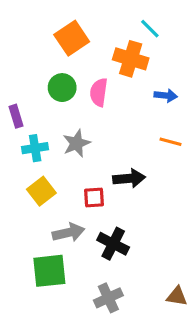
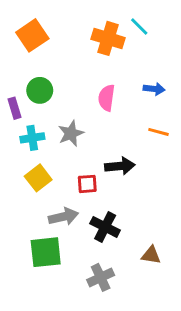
orange square: (72, 38) -> (32, 35), moved
orange cross: (131, 59) -> (108, 38), moved
green circle: (62, 88) -> (40, 90), moved
pink semicircle: (99, 92) -> (107, 98), moved
brown triangle: (177, 296) -> (151, 255), moved

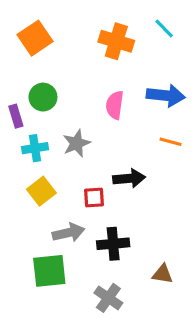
cyan line: (139, 27) -> (164, 29), moved
blue arrow: (154, 89) -> (166, 95), size x1.6
black cross: (105, 227) -> (113, 244), turned -32
gray cross: (101, 277) -> (108, 298), turned -30

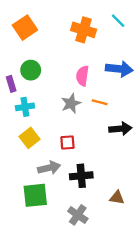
orange line: (171, 142) -> (100, 102), moved
gray star: (76, 143) -> (71, 103), moved
black arrow: (129, 178) -> (120, 129), moved

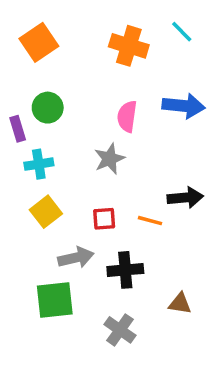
orange line: (100, 102) -> (150, 221), moved

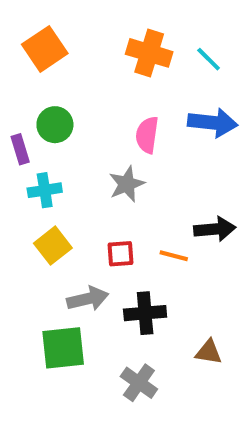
cyan line: (182, 32) -> (209, 59), moved

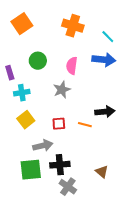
cyan line: (209, 59) -> (108, 37), moved
green circle: (55, 125) -> (38, 61), moved
black cross: (145, 313) -> (60, 165), moved
brown triangle: (209, 352) -> (102, 172), turned 32

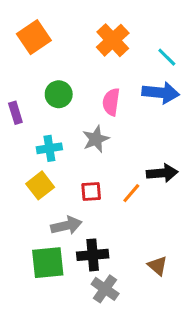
orange cross: (73, 26) -> (113, 40), turned 30
cyan cross: (22, 93) -> (49, 148), moved
orange line: (85, 125) -> (131, 193), turned -64

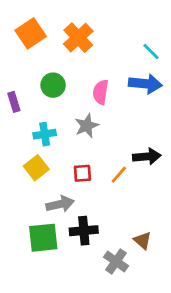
orange cross: (113, 40) -> (78, 38), moved
gray cross: (105, 289) -> (116, 261), moved

